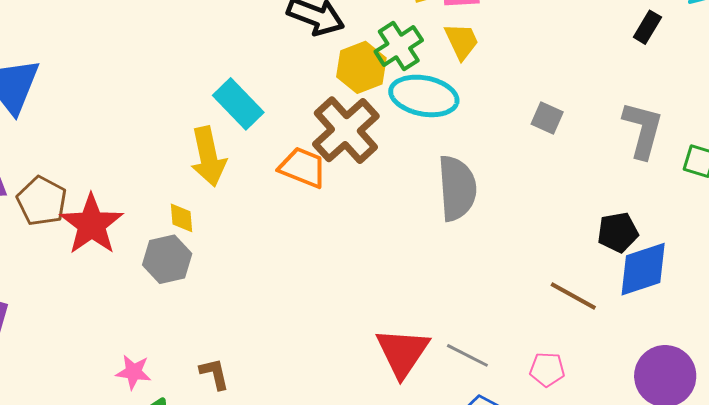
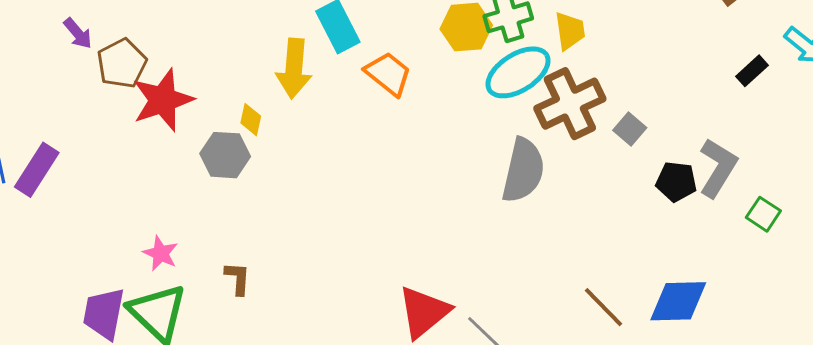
cyan ellipse: (424, 96) -> (518, 72), turned -60
brown cross: (346, 130) -> (570, 104), moved
orange trapezoid: (303, 168) -> (388, 74), moved
black pentagon: (618, 232) -> (676, 182), moved

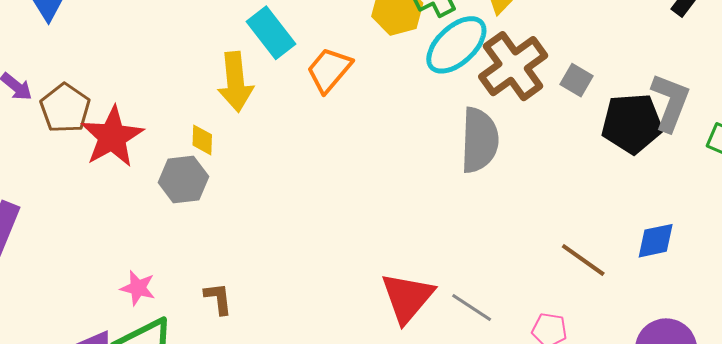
orange trapezoid: (388, 74) -> (329, 70), turned -78
black pentagon: (676, 182) -> (632, 123), size x1.5
blue diamond: (678, 301) -> (656, 241), size x0.7

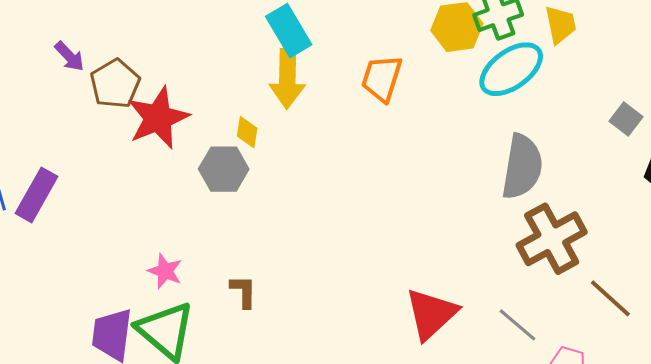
cyan rectangle: (271, 33) -> (289, 31), moved
brown cross: (513, 66) -> (552, 239), moved
orange trapezoid: (329, 70) -> (382, 78), turned -30
gray line: (472, 308) -> (518, 325), moved

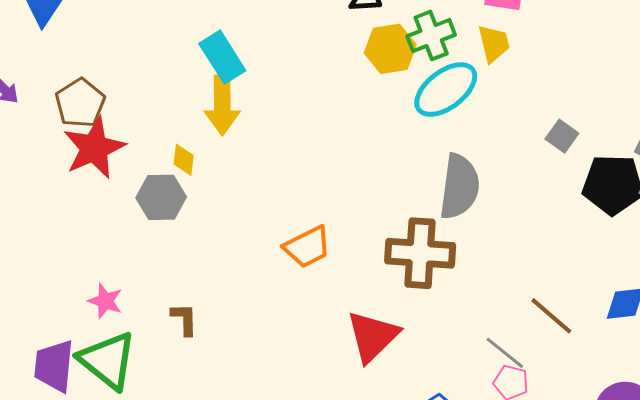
orange trapezoid: (382, 78) -> (307, 247), moved, turned -132
brown pentagon: (115, 84) -> (80, 103), moved
brown cross: (552, 239) -> (420, 253), moved, turned 34
gray line: (518, 325) -> (505, 353), moved

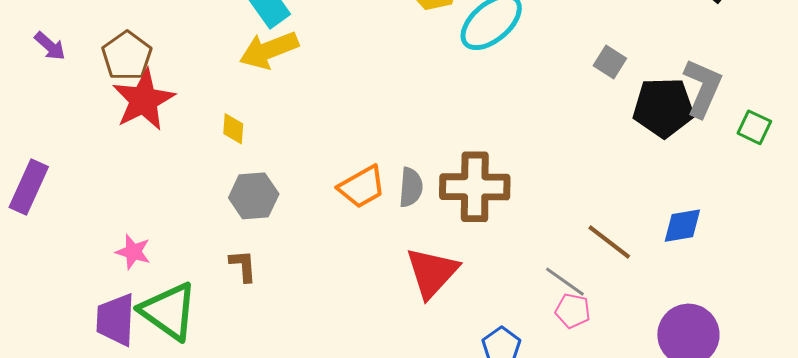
yellow arrow: (222, 105) -> (269, 50), turned 72
yellow diamond: (184, 160) -> (233, 129), moved
gray semicircle: (459, 187) -> (411, 187), moved, size x0.6
gray hexagon: (161, 197) -> (254, 196), moved
pink star: (105, 301) -> (133, 252), moved

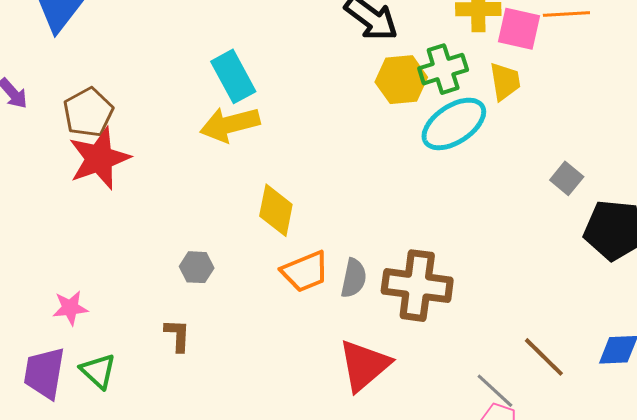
yellow diamond: (233, 129) -> (276, 210), moved, size x1.6
gray hexagon: (254, 196) -> (197, 267), size x0.7
pink star: (133, 252) -> (70, 308), turned -30
green triangle: (169, 311) -> (98, 371), size x0.6

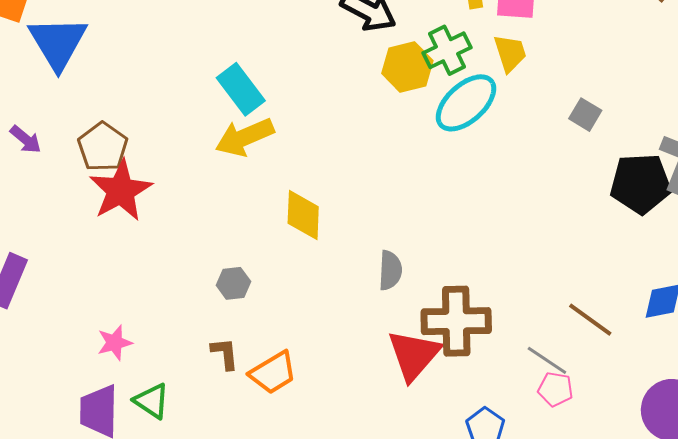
gray square: (567, 178) -> (585, 115), moved
orange trapezoid: (305, 272) -> (273, 373), moved
brown cross: (417, 286) -> (456, 321), moved

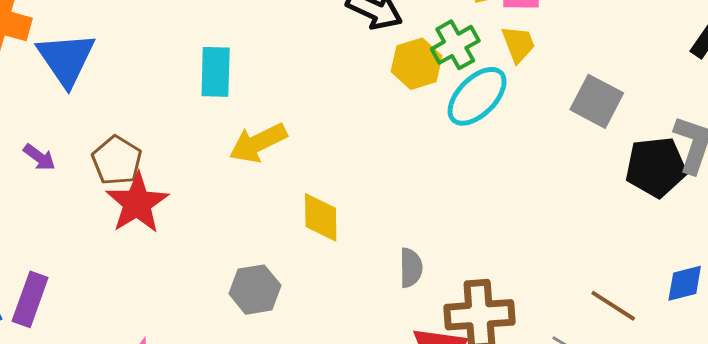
cyan rectangle: (241, 89) -> (216, 72), moved, turned 42
gray square: (585, 115) -> (597, 101), size x1.6
gray hexagon: (233, 283) -> (255, 290), size x1.5

